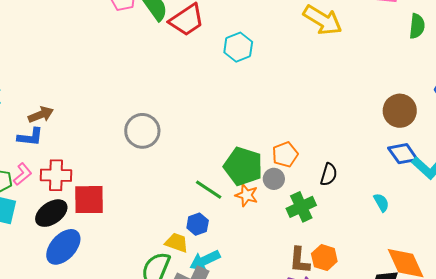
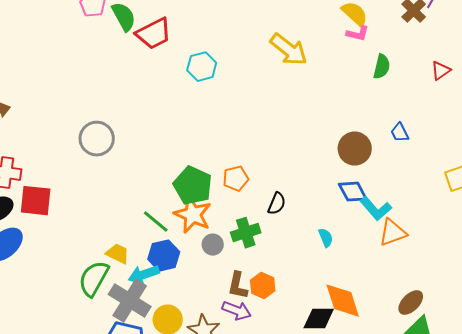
gray circle: (274, 179) -> (213, 245), moved
green line: (209, 190) -> (156, 222), moved
orange star: (247, 195) -> (193, 215), size x1.6
blue hexagon: (198, 224) -> (164, 256), moved, size x1.4

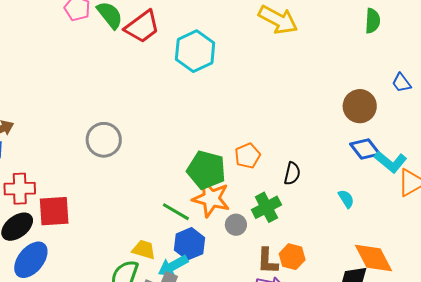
cyan hexagon: (202, 67) -> (195, 51), size x1.4

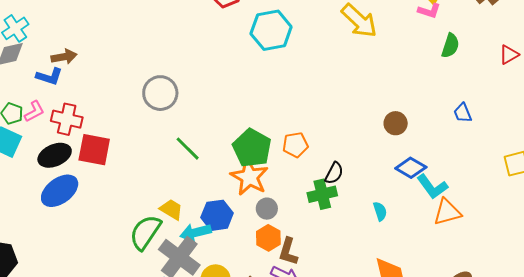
brown circle: (360, 106) -> (396, 123), moved, size x0.7
blue diamond: (365, 149) -> (411, 168), turned -36
green cross: (266, 207) -> (322, 194), moved
green line: (176, 212) -> (188, 149), moved
orange hexagon: (292, 257) -> (268, 238), moved

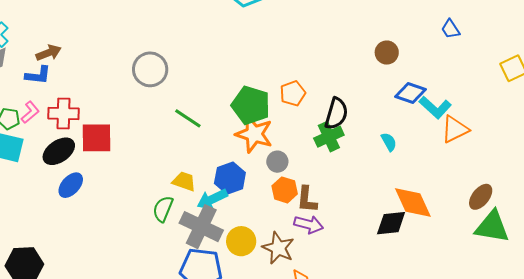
black semicircle: (334, 173) -> (336, 114), size x1.4
blue ellipse: (60, 191) -> (71, 185), size x0.7
green semicircle: (145, 232) -> (163, 209), size x0.7

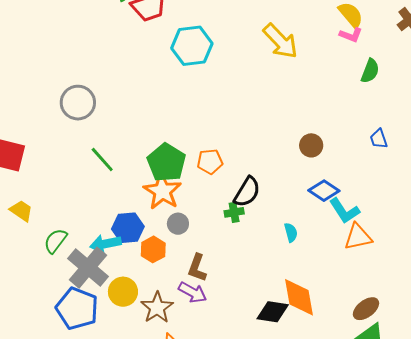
green cross: (329, 137) -> (234, 212), size x0.7
yellow trapezoid: (184, 181) -> (21, 211), moved
orange hexagon: (285, 190) -> (153, 249), moved

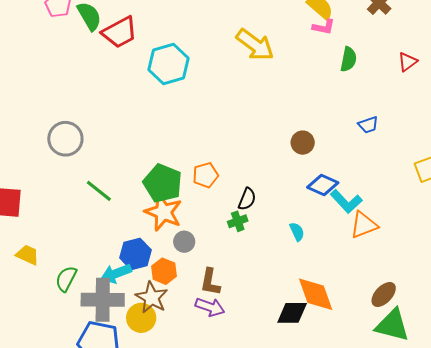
blue trapezoid: (379, 139) -> (368, 125), turned -80
black semicircle: (247, 192) -> (247, 199), size x0.7
gray cross: (88, 268) -> (103, 300), turned -30
brown star: (157, 308) -> (152, 298), moved

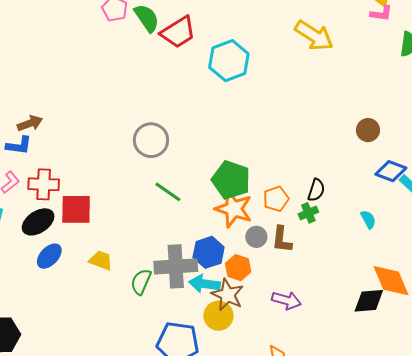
gray circle: (65, 139) -> (151, 140), moved
orange pentagon: (205, 175) -> (276, 199), moved
cyan arrow: (116, 273) -> (204, 284), moved, turned 32
brown L-shape: (210, 282) -> (282, 240), moved
gray cross: (103, 300) -> (176, 266), moved

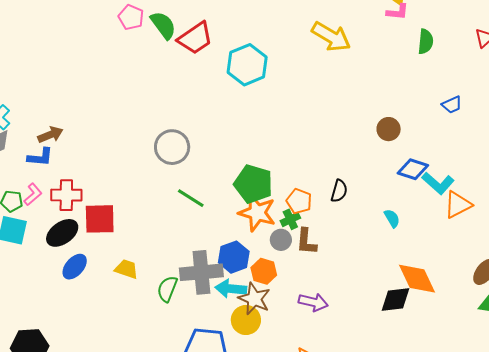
orange pentagon: (276, 199) -> (299, 201), turned -30
green cross: (308, 213) -> (290, 219), moved

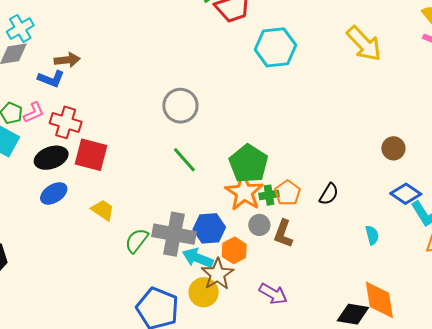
green cross: (290, 219) -> (269, 195), moved

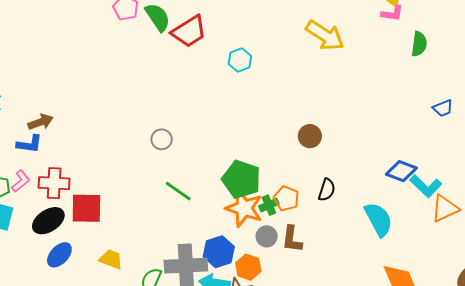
cyan hexagon: (275, 47) -> (240, 60), size x0.6
gray circle: (180, 106) -> (162, 139), size x0.6
brown circle: (393, 148) -> (310, 136), moved
cyan semicircle: (372, 235) -> (379, 219), size x1.8

